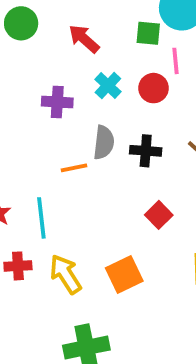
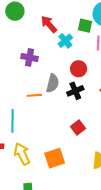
cyan cross: (108, 85) -> (65, 41), moved
red circle: (154, 88) -> (79, 69), moved
black cross: (146, 151) -> (75, 91), turned -35

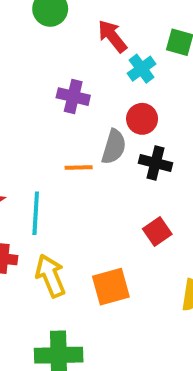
red circle: (79, 69) -> (142, 119), moved
black cross: (75, 91) -> (156, 163), turned 35

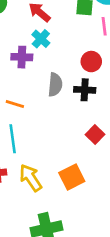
cyan cross: (142, 69) -> (41, 39), moved
red circle: (142, 119) -> (91, 62), moved
orange line: (79, 168) -> (15, 104), moved, turned 30

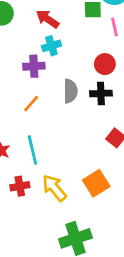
cyan cross: (41, 39) -> (51, 46), turned 36
orange line: (15, 104) -> (31, 104), moved, turned -60

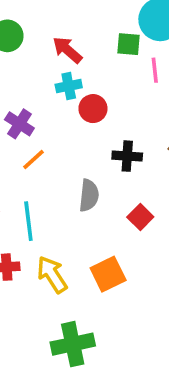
red circle: (105, 64) -> (93, 109), moved
purple cross: (34, 66) -> (19, 124), moved, turned 30
gray semicircle: (70, 91) -> (89, 195), moved

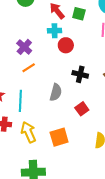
green square: (129, 44) -> (79, 14), moved

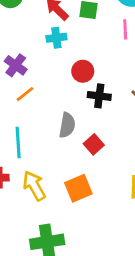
red circle: (66, 45) -> (83, 71), moved
red square: (82, 109) -> (94, 144), moved

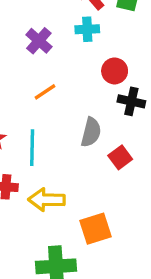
purple cross: (16, 65) -> (39, 41), moved
yellow arrow: (34, 186) -> (47, 200), turned -64
orange square: (78, 188) -> (96, 229), moved

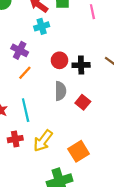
purple cross: (39, 41) -> (20, 50), moved
red circle: (115, 71) -> (59, 60), moved
yellow arrow: (47, 200) -> (43, 141), turned -40

